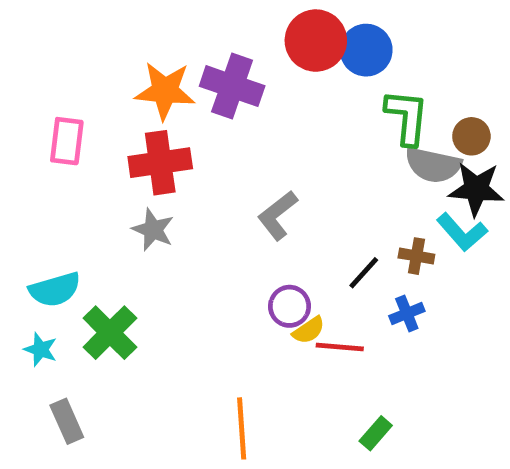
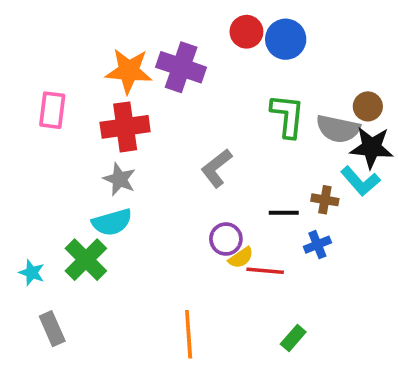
red circle: (316, 41) -> (246, 32), size x0.7
green L-shape: (407, 117) -> (288, 116), moved
black line: (364, 273) -> (284, 213), turned 48
cyan semicircle: (55, 290) -> (112, 222), moved

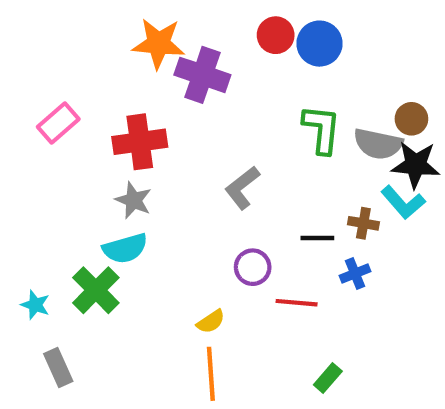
orange star: (129, 71) -> (159, 44), moved
pink rectangle: (52, 110) -> (58, 123), turned 42
yellow semicircle: (241, 258) -> (211, 322), moved

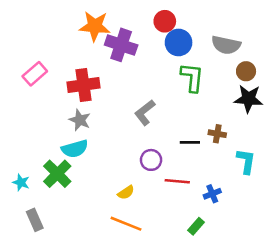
blue circle: (320, 44) -> (179, 42), moved
gray semicircle: (378, 144) -> (226, 45), moved
cyan L-shape: (403, 202) -> (246, 161), moved, turned -130
blue cross: (355, 273) -> (212, 194), moved
orange line: (211, 374) -> (126, 224), turned -64

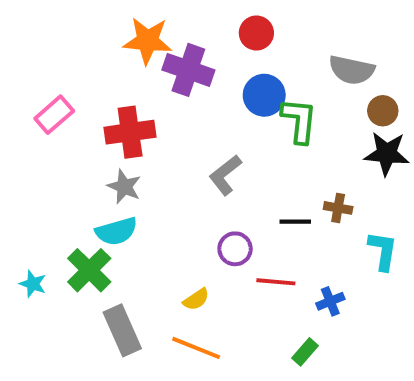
blue circle: (179, 42) -> (264, 95), moved
gray rectangle: (35, 220) -> (122, 330), moved, size x1.4

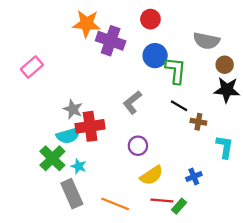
red cross: (130, 132) -> (90, 126), moved
black line: (295, 222) -> (179, 106), moved, turned 30
red line: (276, 282) -> (162, 200), moved
cyan star: (33, 284) -> (79, 166), moved
yellow semicircle: (196, 299) -> (152, 175), moved, size x1.5

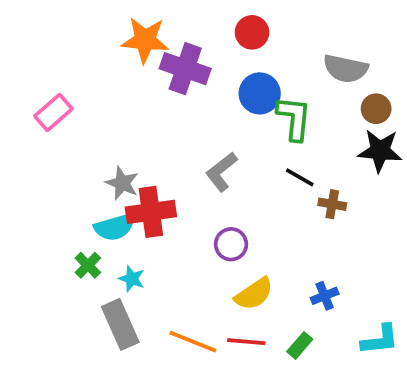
cyan L-shape: (225, 147) -> (380, 340), moved, turned 75
green cross: (52, 158) -> (88, 265), size x0.6
red line: (162, 200) -> (246, 342), moved

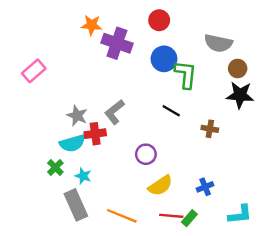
orange star: (145, 40) -> (92, 25), size x0.7
gray L-shape: (221, 172) -> (115, 112), moved
black line: (300, 177) -> (171, 111), moved
red cross: (151, 212) -> (95, 134), size x0.7
red line: (246, 342) -> (171, 216), moved

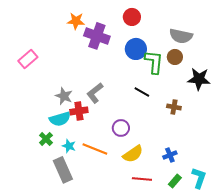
brown circle: (238, 69) -> (175, 57), moved
cyan L-shape: (240, 215) -> (199, 178), turned -65
orange line: (122, 216) -> (95, 149), moved
green rectangle: (189, 218) -> (175, 181), moved

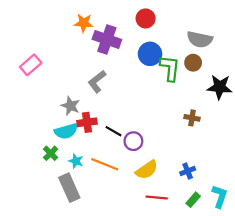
black line: (142, 92) -> (114, 131), moved
gray L-shape: (95, 93) -> (97, 81), moved

